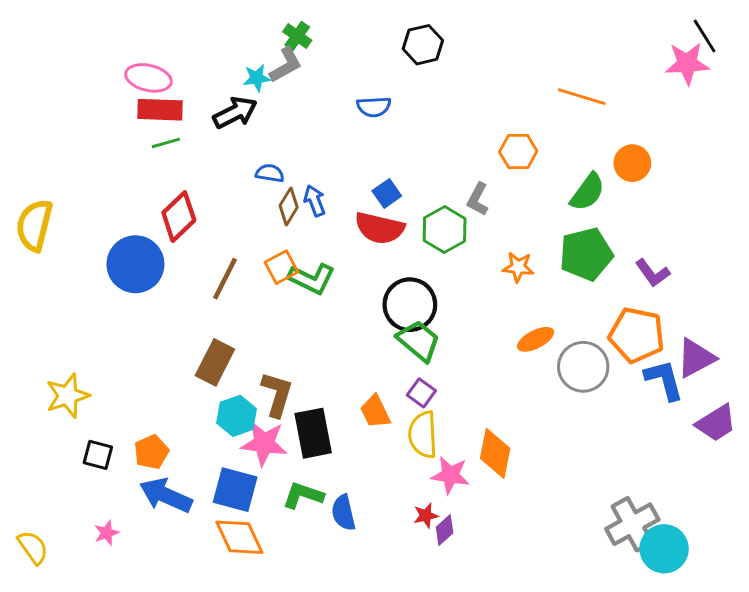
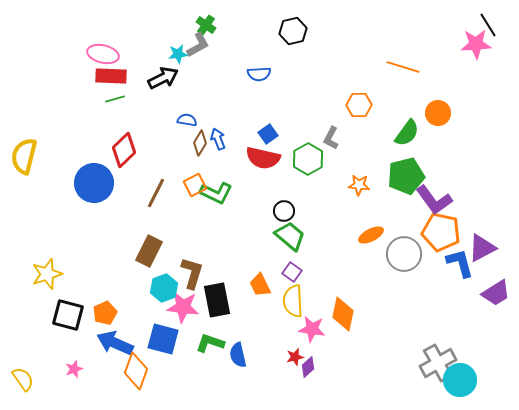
purple L-shape: (653, 273) -> (434, 200), moved, size x1.5
black circle: (410, 305) -> (284, 211), size x0.6
black square: (98, 455) -> (68, 315), size x1.5
orange diamond: (239, 537) -> (136, 371), moved, turned 45

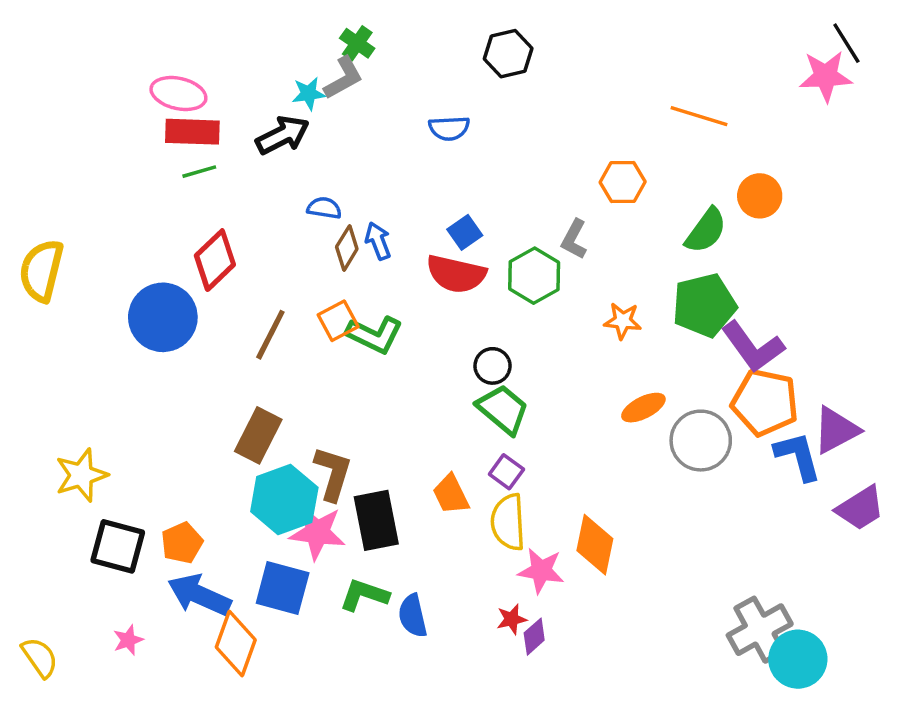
cyan hexagon: (164, 288) -> (284, 500), size x1.4

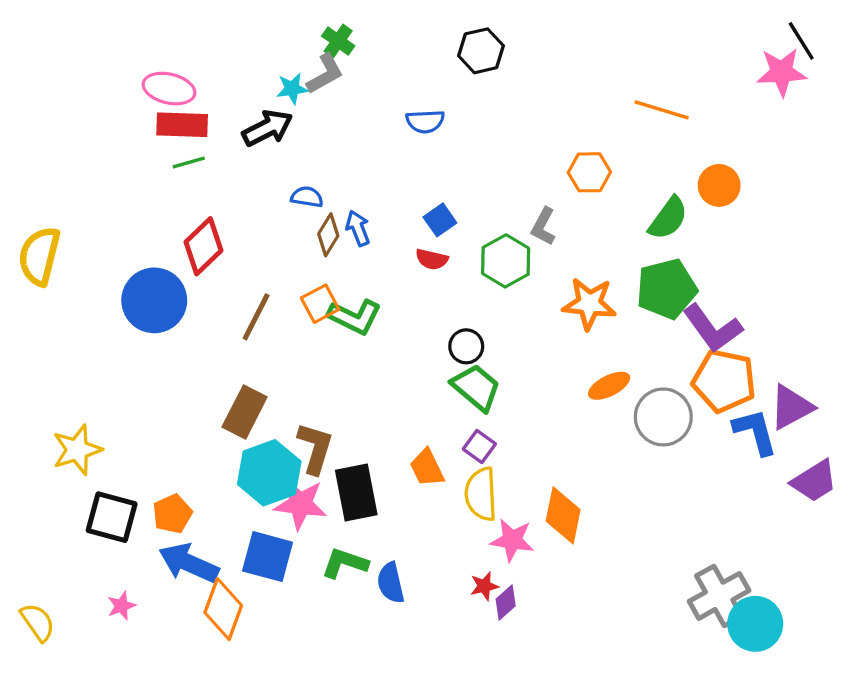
red semicircle: (456, 274) -> (432, 259), size x0.6
orange star: (623, 321) -> (589, 304), size x1.5

